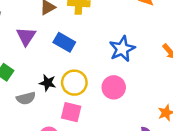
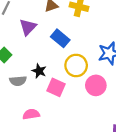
yellow circle: (74, 83) -> (76, 65), moved
pink square: (71, 112) -> (56, 87), moved

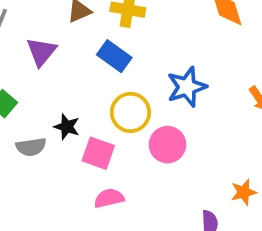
blue rectangle: (60, 38) -> (114, 56), moved
pink semicircle: (31, 114) -> (109, 198), moved

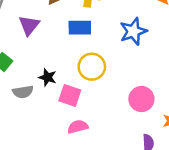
blue rectangle: (114, 56) -> (80, 28), turned -35
blue star: (187, 87) -> (133, 31), moved
pink circle: (167, 145) -> (141, 99), moved

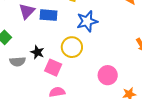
blue rectangle: (80, 28) -> (49, 15), moved
blue star: (133, 31) -> (87, 21), moved

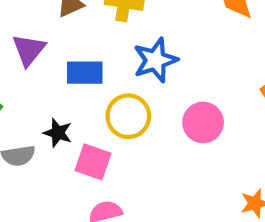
blue rectangle: (49, 15) -> (85, 73), moved
pink circle: (108, 75) -> (203, 122), moved

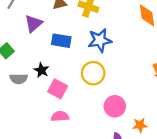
yellow circle: (128, 116) -> (93, 73), moved
pink circle: (203, 122) -> (115, 106), moved

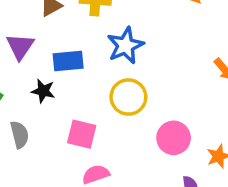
black star: (42, 70) -> (43, 91), moved
gray semicircle: (19, 79) -> (20, 135), turned -90

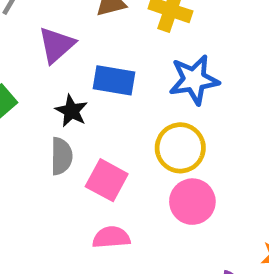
gray semicircle: (20, 135) -> (61, 156), moved
pink circle: (174, 138) -> (192, 202), moved

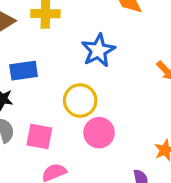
blue star: (194, 80) -> (98, 50), moved

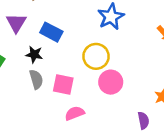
blue rectangle: (24, 71) -> (51, 32), turned 35

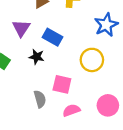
gray semicircle: (36, 79) -> (40, 99), moved
pink circle: (111, 82) -> (108, 105), moved

